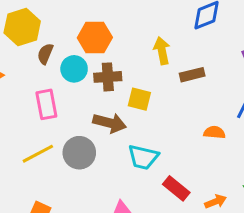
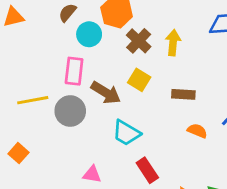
brown rectangle: (192, 75) -> (183, 94), moved
brown cross: (108, 77) -> (139, 41), moved, turned 30
pink rectangle: (46, 104) -> (74, 71), moved

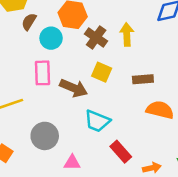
gray circle: (70, 111) -> (45, 136), moved
orange semicircle: (197, 131) -> (160, 110), size x1.5

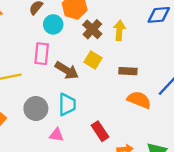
cyan trapezoid: (97, 121) -> (67, 104), moved, turned -120

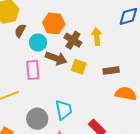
brown arrow: (67, 70) -> (56, 58), moved

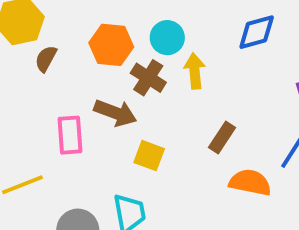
cyan circle: (38, 42) -> (167, 38), moved
yellow square: (79, 67) -> (149, 156), moved
brown rectangle: (111, 71) -> (222, 137), turned -49

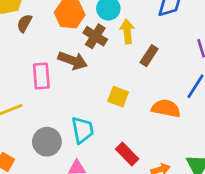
brown rectangle: (222, 137) -> (149, 56), moved
yellow square: (149, 156) -> (118, 97), moved

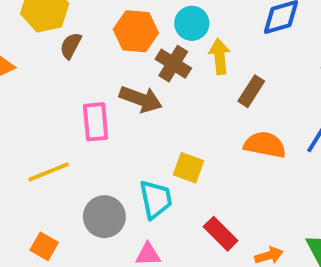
yellow square: (118, 97) -> (189, 168), moved
orange semicircle: (166, 108) -> (265, 145), moved

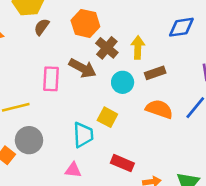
cyan circle: (192, 23) -> (123, 82), moved
brown rectangle: (251, 91) -> (155, 73), turned 30
gray circle: (104, 217) -> (29, 140), moved
red rectangle: (221, 234) -> (122, 163), turned -30

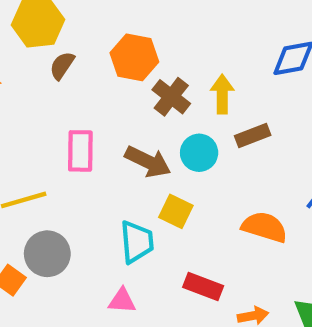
brown arrow: (82, 68) -> (148, 162), moved
orange semicircle: (159, 109) -> (264, 227), moved

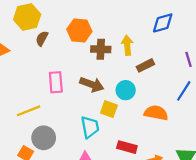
brown cross: (171, 97) -> (101, 49), turned -30
cyan circle: (199, 153) -> (126, 90), moved

